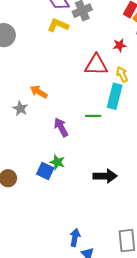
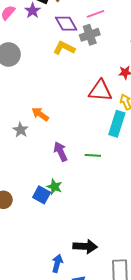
green line: (93, 116) -> (93, 155), moved
black arrow: (105, 176) -> (85, 246), moved
blue arrow: (75, 238) -> (57, 263), moved

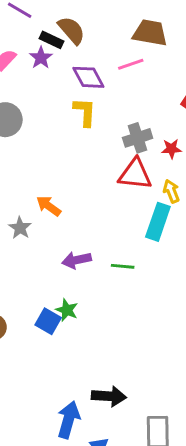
gray cross: (90, 35) -> (138, 138), moved
yellow L-shape: (64, 48) -> (85, 112), turned 65
purple arrow: (61, 152) -> (77, 260), turned -78
blue arrow: (57, 263) -> (68, 420), size x1.4

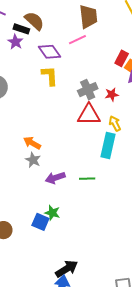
brown trapezoid: (150, 33) -> (88, 17), turned 80
gray star: (20, 228) -> (33, 160), moved
black arrow: (109, 396) -> (67, 269), moved, turned -30

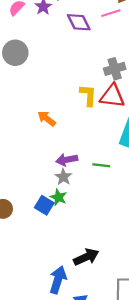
yellow L-shape: (50, 76) -> (88, 95), moved
gray star: (33, 160) -> (63, 177), moved
black arrow: (67, 269) -> (86, 257), moved

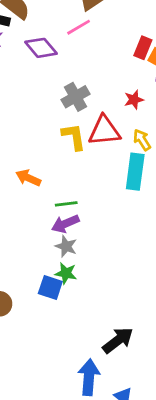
gray cross: (115, 69) -> (76, 97), moved
green line: (101, 165) -> (66, 204), moved

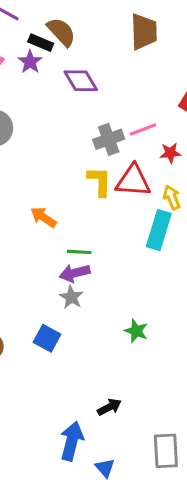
pink line: (79, 27) -> (143, 130), moved
green star: (66, 273) -> (136, 331), moved
black arrow: (118, 340) -> (109, 407), size x0.7

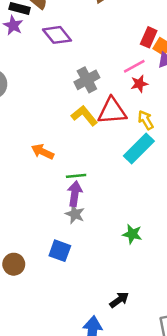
pink line: (143, 130) -> (134, 66), moved
yellow L-shape: (100, 181) -> (84, 116), turned -32
cyan rectangle: (159, 230) -> (139, 149), turned 36
purple arrow: (75, 273) -> (75, 194), turned 120

